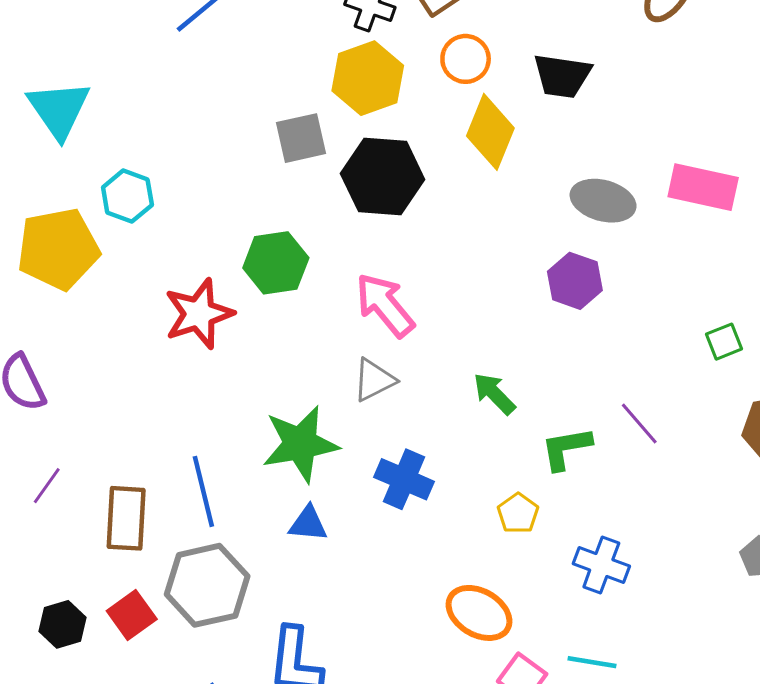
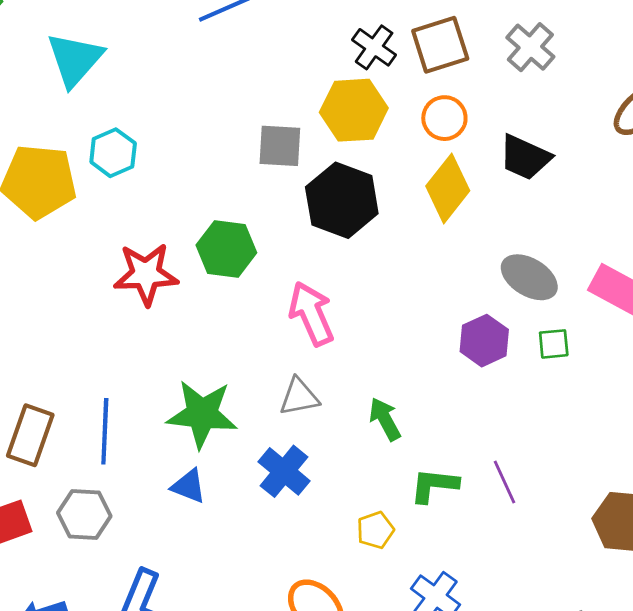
green square: (724, 342) -> (554, 344), moved
gray triangle: (374, 380) -> (299, 397), moved
gray hexagon: (207, 585) -> (84, 515), size x0.7

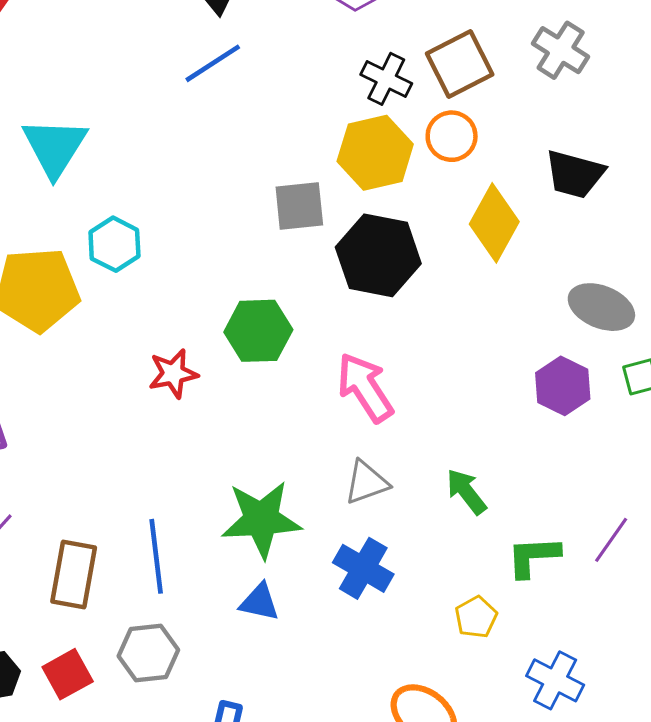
orange circle: (444, 118) -> (452, 136), moved
red star: (146, 274) -> (173, 374), size x0.7
purple line: (505, 482) -> (611, 540), turned 69

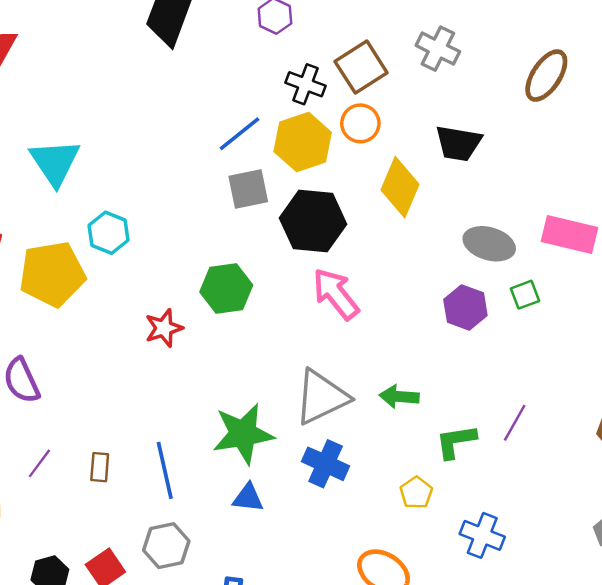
blue line: (213, 63) -> (239, 134), moved
pink arrow: (365, 387) -> (336, 294), moved
gray triangle: (367, 482) -> (321, 397), size x1.6
green arrow: (466, 492) -> (399, 397), turned -42
brown rectangle: (74, 574) -> (100, 467), moved, size x0.6

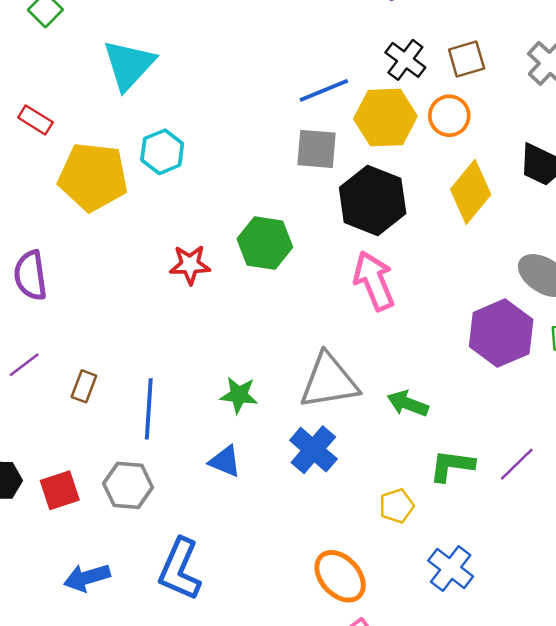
brown square: (361, 67) -> (467, 59), size x0.7
purple hexagon: (465, 308) -> (501, 333), size x1.4
green star: (243, 434) -> (239, 395), size x0.6

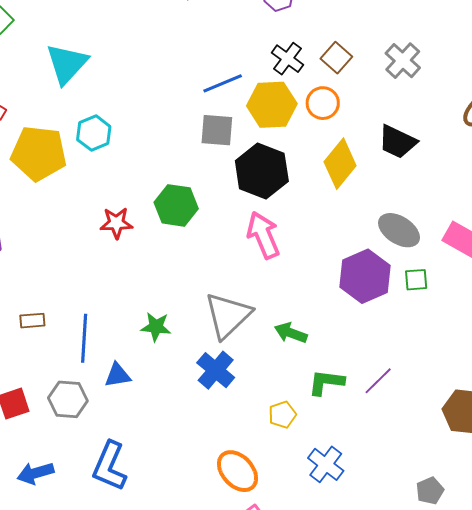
brown square: (467, 59) -> (336, 58), turned -32
gray triangle: (329, 381) -> (228, 315), turned -34
brown rectangle: (84, 386) -> (32, 321), turned 65
blue triangle: (225, 461) -> (118, 375), moved, turned -32

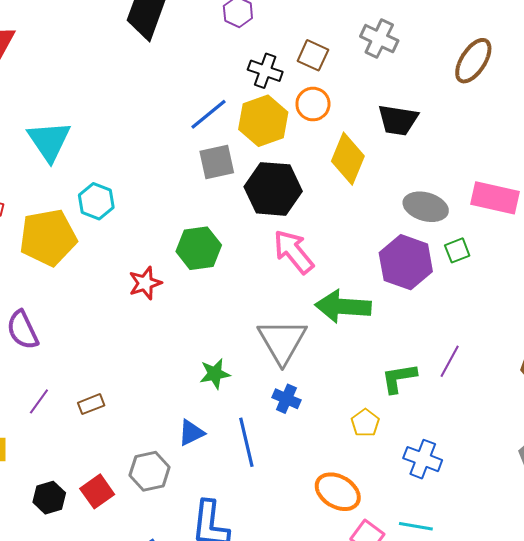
green arrow: (291, 333) -> (343, 306), moved, size x1.6
blue line: (84, 338) -> (246, 442), moved
blue cross: (216, 370) -> (286, 399), size x0.7

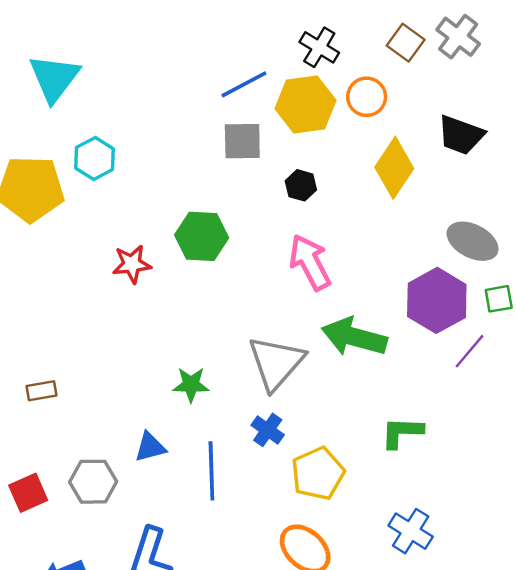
brown square: (313, 55) -> (406, 43), moved
black hexagon: (273, 189) -> (301, 185), size x0.5
purple line: (450, 361) -> (469, 351), moved
yellow pentagon: (365, 423) -> (318, 474), moved, size x1.6

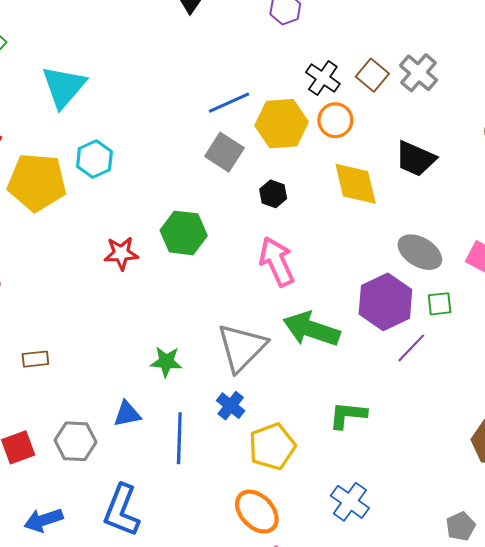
black cross: (319, 47) -> (323, 78), moved
gray square: (242, 141) -> (224, 152), turned 30
yellow diamond: (394, 168) -> (356, 184), turned -51

